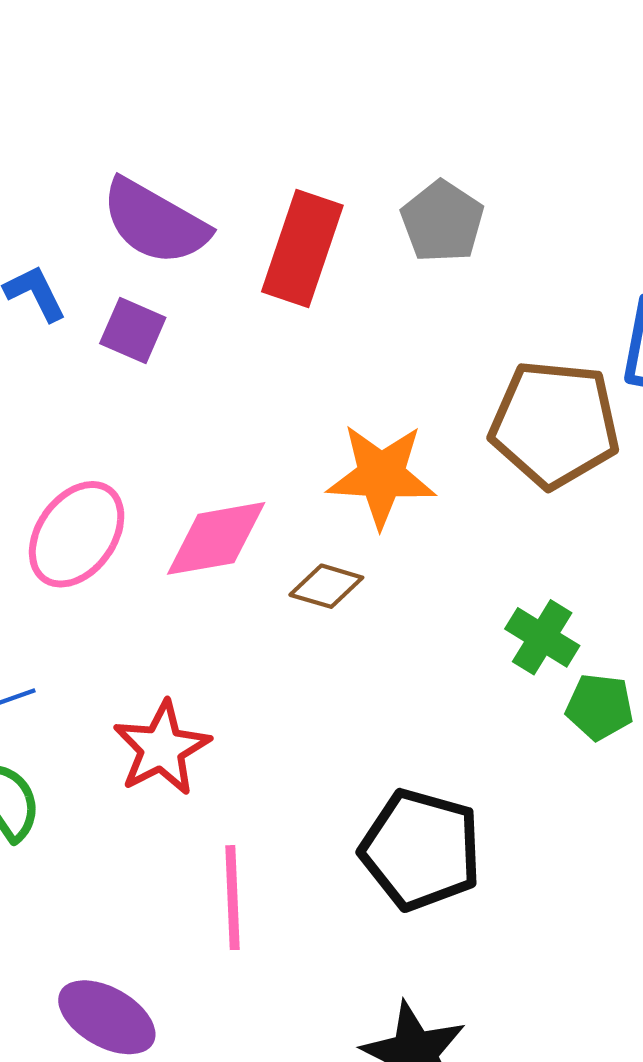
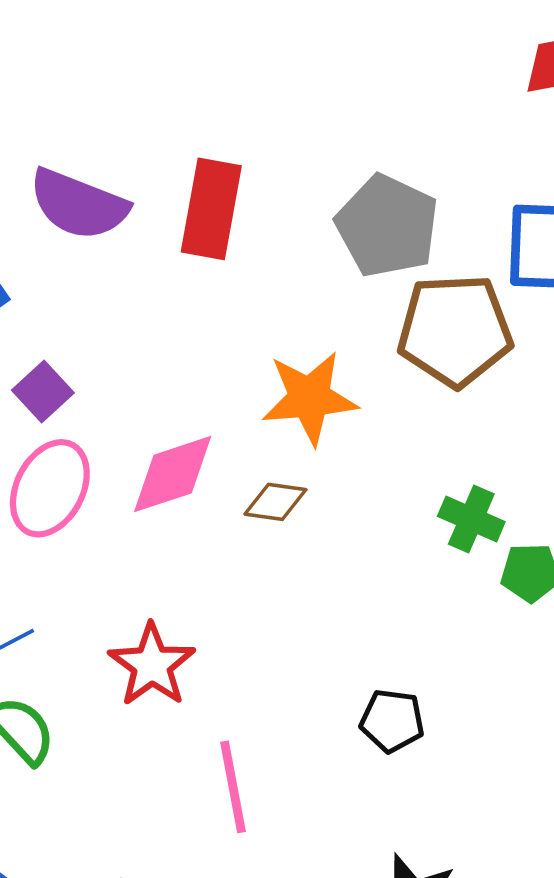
gray pentagon: (442, 222) -> (387, 226), moved, size x1.4
purple square: (133, 330) -> (43, 392), moved, turned 32
black pentagon: (421, 850) -> (392, 721), size x0.6

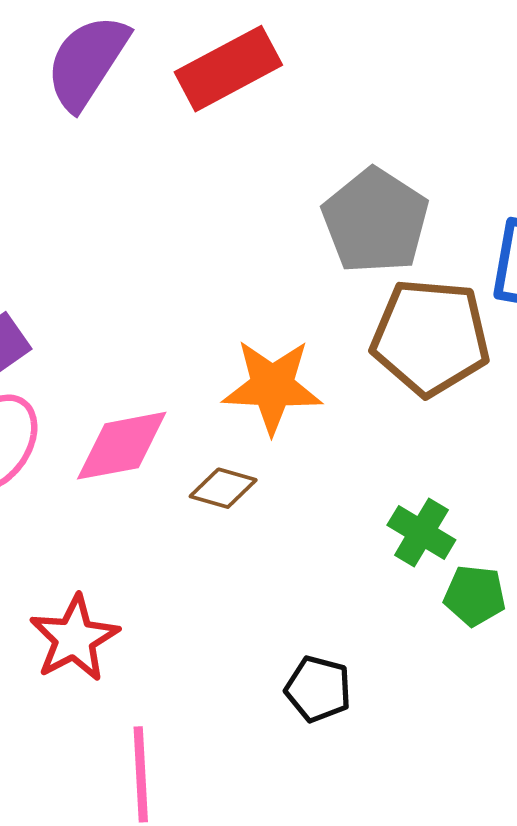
purple semicircle: (79, 204) -> (87, 62), moved, turned 94
red rectangle: (211, 209) -> (228, 69), moved, turned 44
black pentagon: (392, 721) -> (318, 689), moved

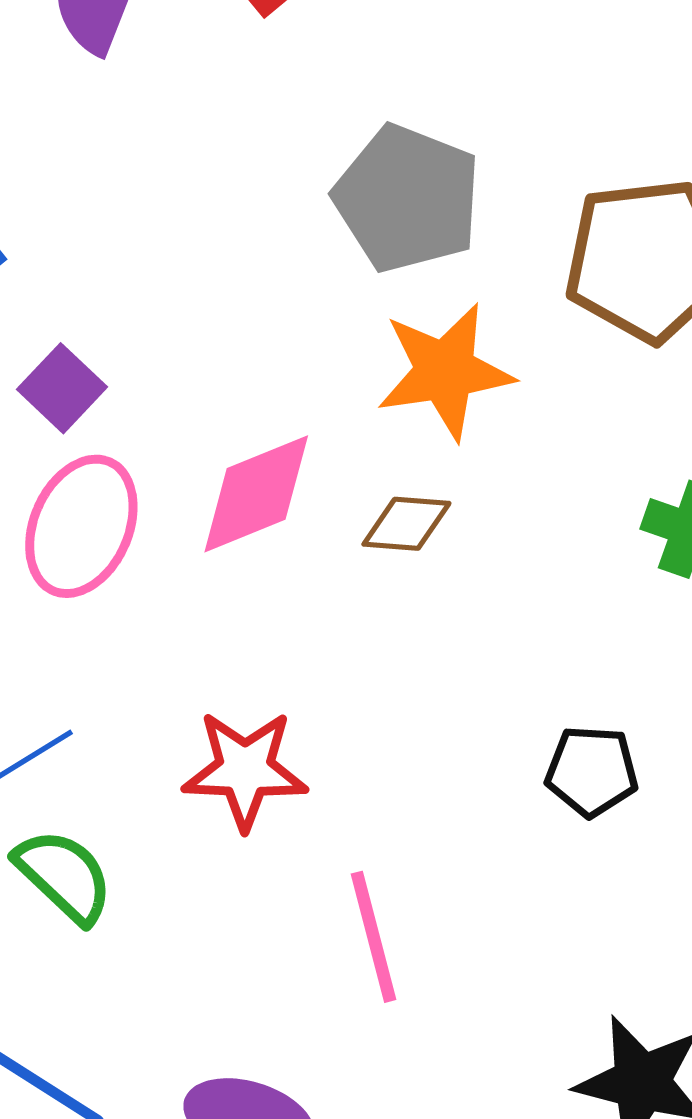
gray pentagon: (375, 221) -> (407, 198), moved
red star: (74, 638) -> (245, 770), turned -30

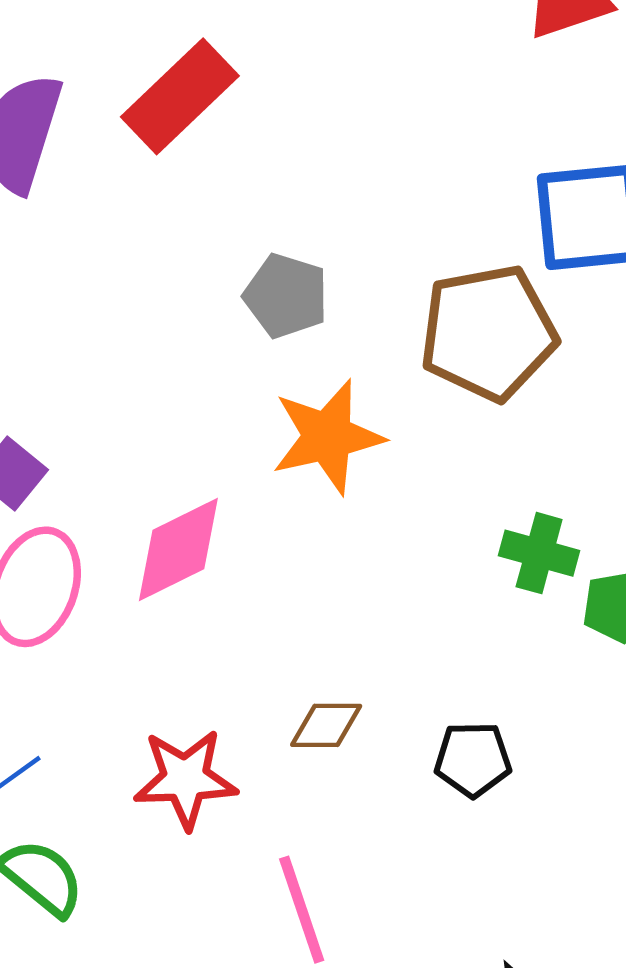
gray pentagon: (407, 198) -> (286, 296), size x0.7
brown diamond: (406, 524) -> (326, 725), moved

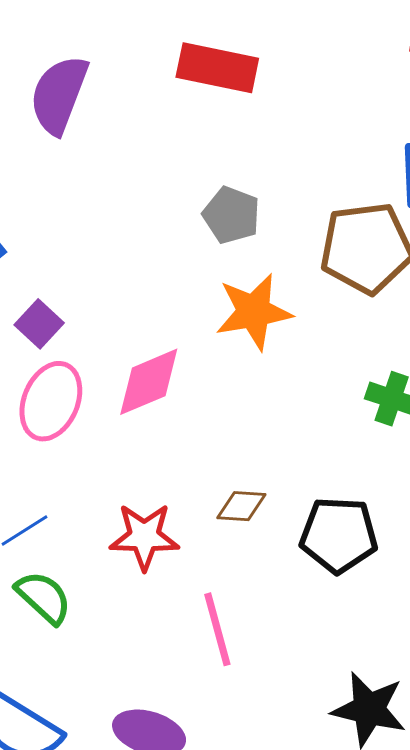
red rectangle: (180, 96) -> (217, 68), moved, turned 52
black pentagon: (473, 759) -> (339, 535), size x1.5

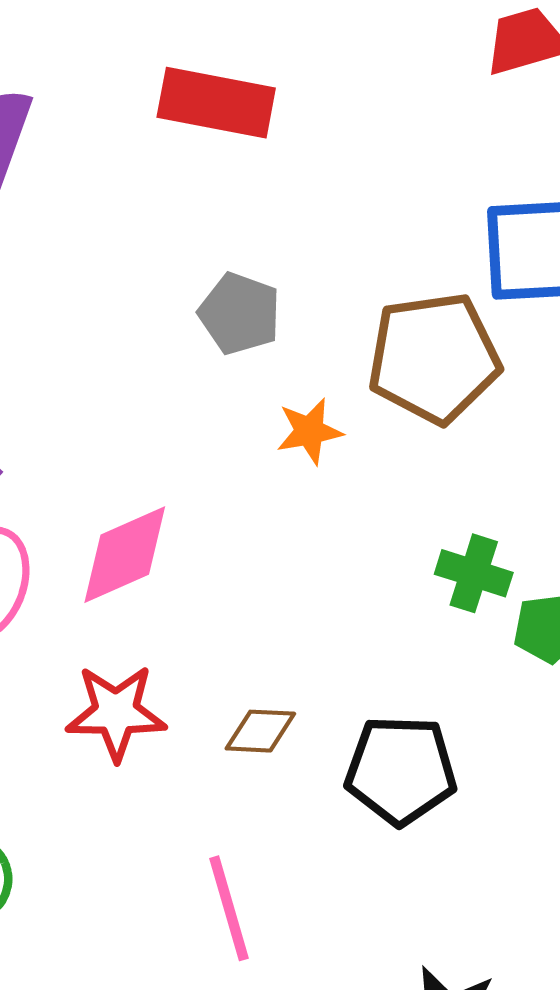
orange star: (254, 312) -> (309, 431), moved, size x0.6
red star: (144, 537) -> (116, 713), moved

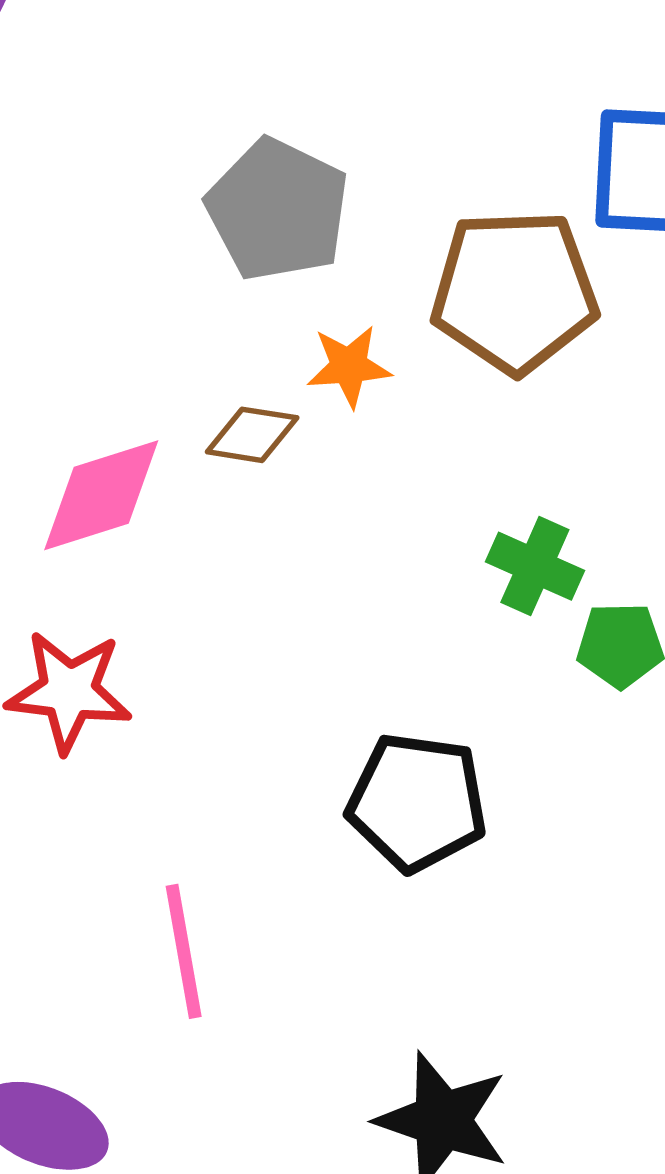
gray pentagon: (240, 314) -> (278, 210), size x1.4
brown diamond: (260, 731) -> (252, 435), moved

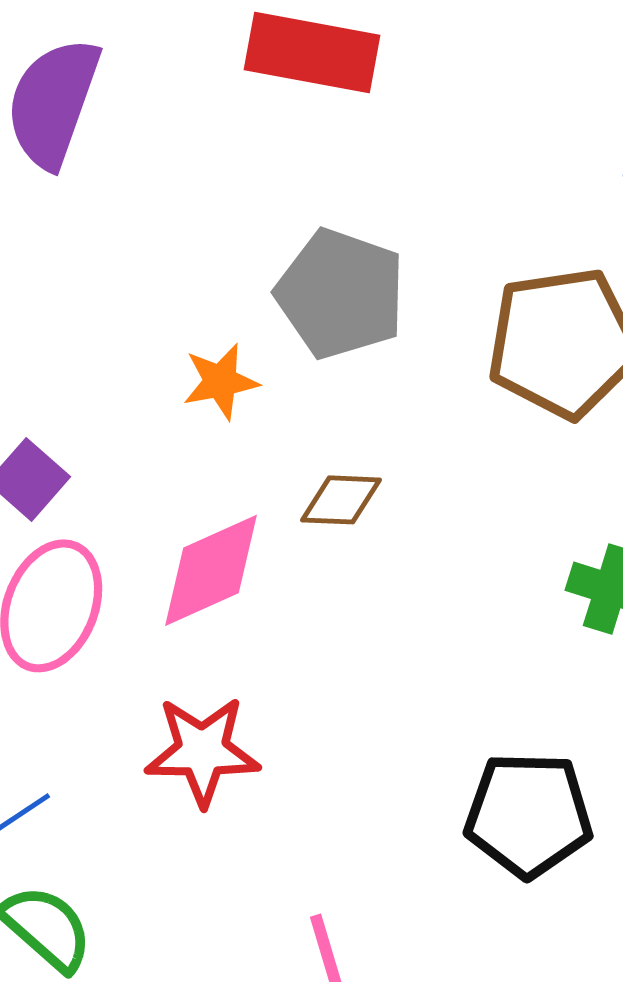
orange star: (349, 366) -> (221, 381), moved

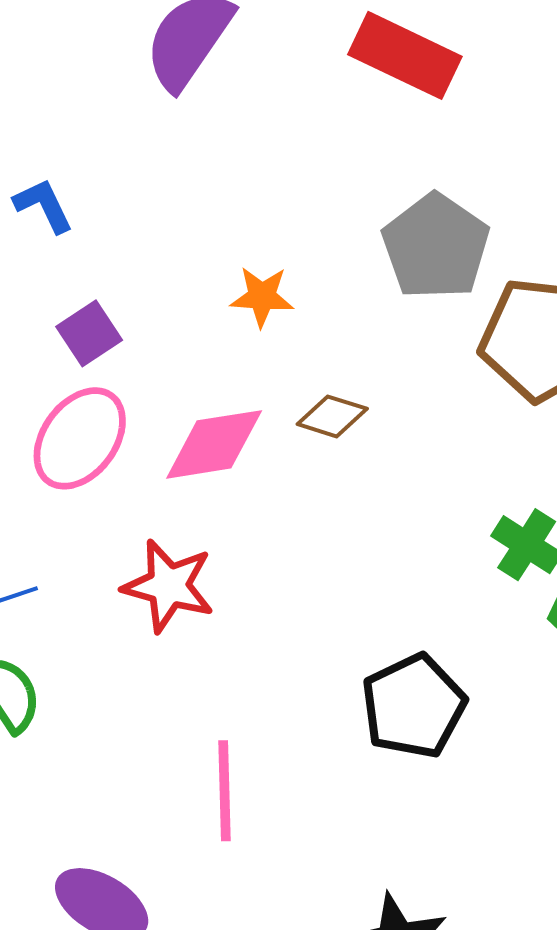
gray pentagon: (341, 294) -> (436, 246), moved
black pentagon: (529, 815) -> (414, 706), turned 30

